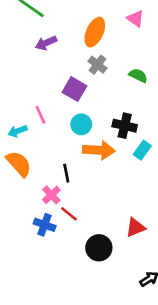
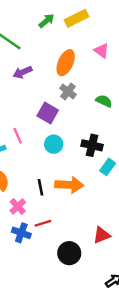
orange arrow: (99, 150) -> (69, 185), moved
pink cross: (51, 195) -> (18, 206), moved
red line: (69, 214) -> (43, 223), turned -56

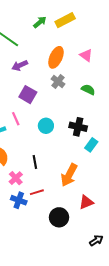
pink triangle: (102, 51) -> (86, 55), moved
purple square: (48, 113) -> (28, 95), moved
orange arrow: (69, 185) -> (69, 175), moved, turned 115

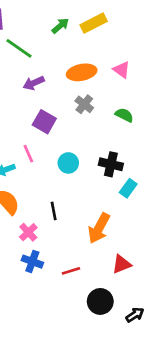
orange ellipse: (56, 57) -> (82, 72), turned 55
red line: (37, 192) -> (71, 271), moved
black circle: (59, 217) -> (100, 301), moved

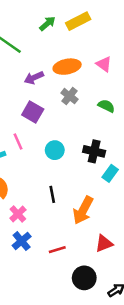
purple arrow: (34, 83) -> (34, 78), moved
black line: (54, 211) -> (52, 194), moved
blue cross: (32, 262) -> (22, 241), turned 30

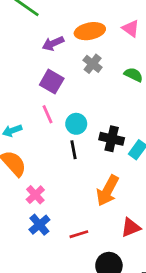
pink line: (18, 142) -> (48, 114), moved
black cross: (94, 151) -> (112, 139), moved
black line: (52, 194) -> (74, 150), moved

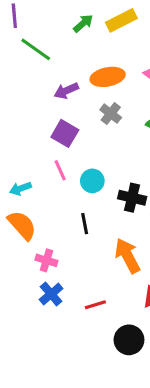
black line: (74, 150) -> (85, 224), moved
orange arrow: (108, 191) -> (127, 256), turned 124
pink cross: (35, 195) -> (46, 260), turned -30

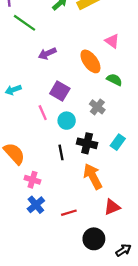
orange ellipse: (108, 77) -> (90, 61), moved, turned 65
gray cross: (111, 114) -> (97, 107), moved
purple square: (65, 133) -> (60, 91), moved
cyan arrow: (20, 189) -> (13, 90), moved
black cross: (132, 198) -> (87, 143), moved

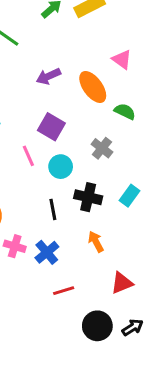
purple arrow: (47, 53) -> (48, 76), moved
orange arrow: (93, 176) -> (96, 242), size x0.6
blue cross: (36, 205) -> (47, 252), moved
black arrow: (123, 250) -> (133, 327), moved

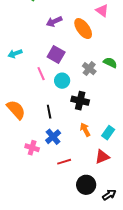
green semicircle: (125, 111) -> (110, 63), moved
cyan rectangle: (129, 196) -> (108, 133), moved
black line: (53, 209) -> (49, 112), moved
pink cross: (15, 246) -> (32, 148), moved
black arrow: (133, 327) -> (109, 195), moved

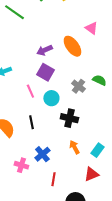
purple arrow: (54, 22) -> (44, 50), moved
black line: (49, 112) -> (31, 122), moved
red line: (64, 162) -> (53, 179), turned -64

